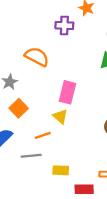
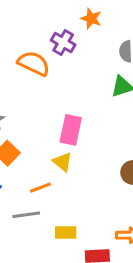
purple cross: (64, 25) -> (63, 42), turned 30
orange semicircle: (37, 57) -> (34, 63), moved

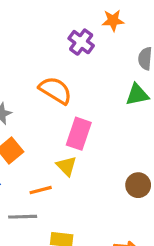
orange star: (91, 18) -> (113, 20), turned -30
orange semicircle: (34, 63) -> (55, 90), moved

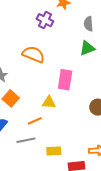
pink rectangle: (79, 134) -> (65, 80), moved
yellow triangle: (66, 166) -> (49, 102), turned -32

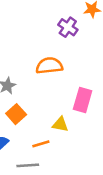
orange semicircle: (33, 54) -> (49, 66), turned -35

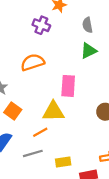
yellow triangle: (60, 124) -> (53, 111), size x1.5

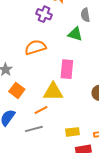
green triangle: (88, 51) -> (75, 34), moved, turned 42
yellow rectangle: (63, 162) -> (72, 132), moved

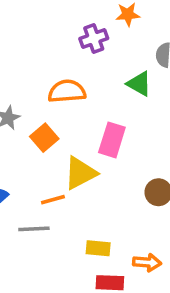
purple cross: (44, 14) -> (94, 38), turned 35
orange square: (17, 90) -> (44, 138), moved
yellow triangle: (53, 92) -> (80, 173), turned -40

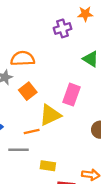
orange semicircle: (67, 91) -> (23, 59), moved
yellow rectangle: (98, 248) -> (48, 166), moved

